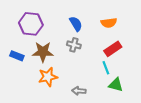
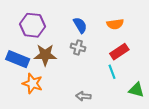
blue rectangle: (17, 56) -> (18, 59), size x1.5
orange star: (48, 77) -> (32, 83), moved, turned 30
green triangle: (116, 85) -> (136, 90), moved

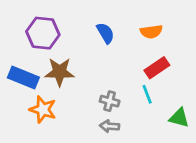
gray cross: (78, 47) -> (110, 101), moved

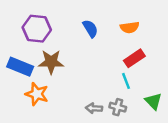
gray cross: (110, 101) -> (118, 107), moved
green triangle: (179, 118) -> (153, 101), turned 30

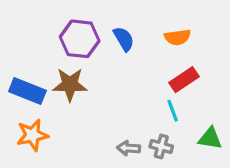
purple hexagon: (37, 29) -> (80, 39), moved
orange star: (37, 94) -> (32, 135), moved, turned -30
green triangle: (153, 101) -> (210, 138), turned -36

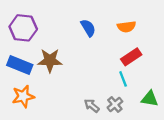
purple hexagon: (80, 39) -> (23, 28), moved
gray cross: (161, 146) -> (115, 104), turned 35
gray arrow: (129, 148) -> (92, 106), turned 35

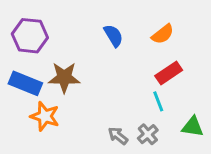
orange semicircle: (127, 27) -> (163, 34), turned -30
orange star: (23, 96) -> (45, 116), moved, turned 30

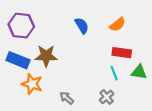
red rectangle: (169, 73) -> (122, 53), turned 42
green triangle: (193, 127) -> (139, 72), moved
gray arrow: (118, 136) -> (67, 98), moved

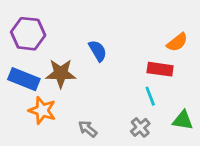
orange semicircle: (117, 25) -> (177, 42), moved
blue semicircle: (82, 26) -> (98, 51), moved
green triangle: (139, 72) -> (183, 120), moved

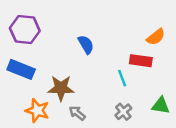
brown star: (61, 73) -> (61, 88), moved
cyan line: (150, 96) -> (122, 78), moved
orange star: (42, 110) -> (37, 111), moved

